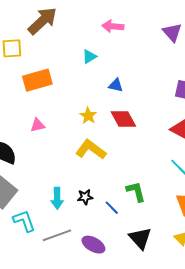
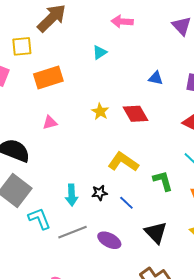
blue triangle: (116, 85) -> (156, 78), moved
yellow L-shape: (91, 150) -> (123, 162), moved
green L-shape: (136, 191) -> (163, 181), moved

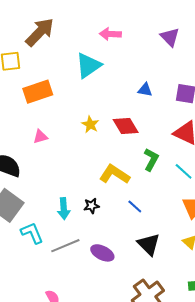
cyan triangle: (100, 52) -> (88, 65), size x1.8
green L-shape: (163, 181) -> (151, 160), moved, turned 45
blue line: (126, 203) -> (135, 206), moved

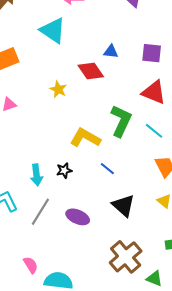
cyan triangle: (88, 65) -> (53, 30), turned -48
red diamond: (126, 126) -> (91, 71), moved
green L-shape: (151, 160) -> (121, 121), size x1.4
gray line: (65, 246) -> (40, 212), turned -32

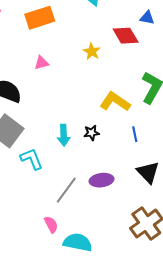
blue line: (107, 169) -> (135, 134), turned 35
gray line: (40, 212) -> (66, 190), moved
purple ellipse: (78, 217) -> (102, 180), turned -35

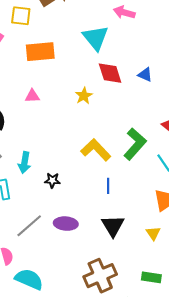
red diamond: (126, 36) -> (110, 73), moved
black star: (92, 133) -> (52, 180), moved
cyan arrow: (64, 135) -> (24, 163), moved

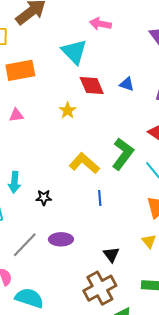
black triangle: (113, 226) -> (111, 255), moved, size x0.7

